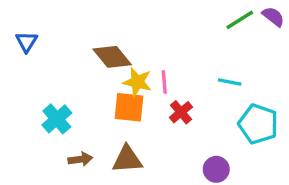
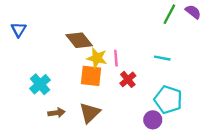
green line: (240, 20) -> (169, 14), turned -30
cyan pentagon: (258, 124) -> (168, 100), moved
brown triangle: (127, 159) -> (90, 113), turned -40

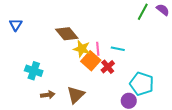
cyan line: (162, 58) -> (118, 49), moved
orange square: (91, 76) -> (91, 61), moved, turned 36
cyan cross: (40, 84) -> (34, 71), turned -30

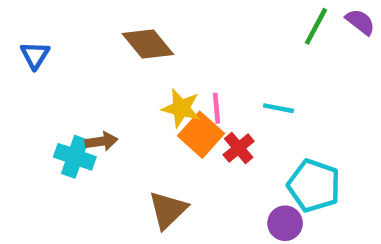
brown diamond: (67, 34) -> (148, 44), moved
cyan line: (118, 49) -> (278, 108), moved
brown arrow: (48, 95) -> (101, 141), moved

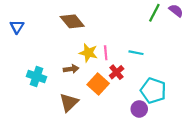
orange square: (201, 135) -> (98, 84), moved
brown arrow: (101, 141) -> (71, 69), moved
brown triangle: (168, 210) -> (69, 102), moved

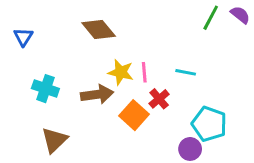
brown arrow: (71, 69) -> (97, 94), size x1.5
cyan cross: (36, 77) -> (45, 89), moved
brown triangle: (69, 102) -> (54, 140), moved

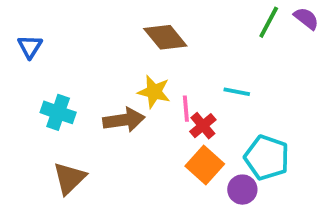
brown diamond: (99, 30) -> (165, 37), moved
pink line: (144, 72) -> (186, 109), moved
orange square: (134, 115) -> (205, 165), moved

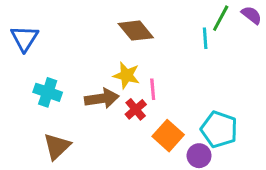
blue triangle: (30, 47) -> (24, 38), size x1.4
cyan line: (237, 92) -> (205, 38), moved, turned 75
red cross: (203, 126) -> (136, 109), moved

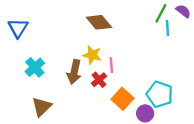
cyan line: (205, 38) -> (168, 28), moved
cyan cross: (48, 92) -> (35, 67), turned 30
brown arrow: (102, 99) -> (74, 72), turned 110

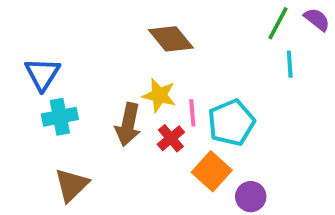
blue triangle: (18, 28) -> (42, 74), moved
cyan line: (168, 28) -> (290, 64), moved
cyan cross: (35, 67) -> (60, 117), turned 30
cyan pentagon: (160, 94) -> (231, 123), moved, turned 30

